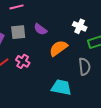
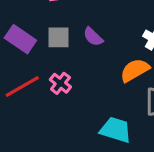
orange semicircle: (58, 48) -> (135, 70), moved

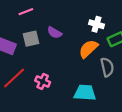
pink cross: (60, 83) -> (43, 81), moved

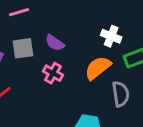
pink cross: (43, 81) -> (53, 73), moved

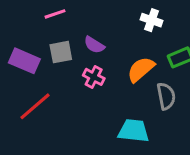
white cross: (111, 36) -> (152, 20), moved

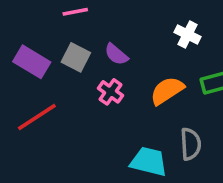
gray square: (61, 52) -> (76, 57), turned 30
gray semicircle: (166, 96) -> (191, 144), moved

